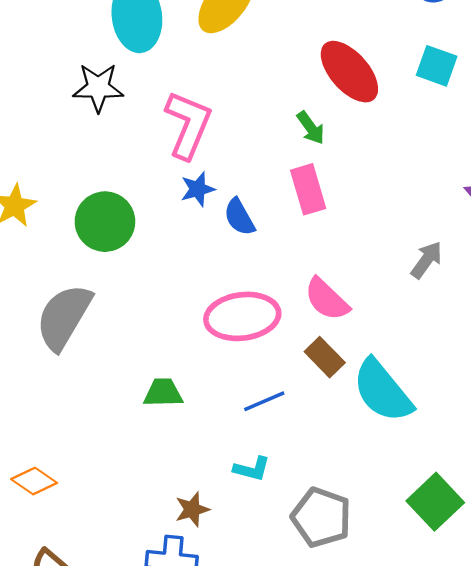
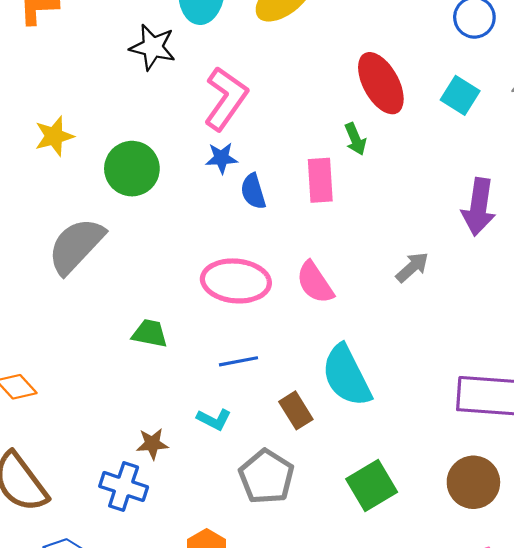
green arrow: (311, 128) -> (355, 139), moved
brown rectangle: (325, 357) -> (296, 410), moved

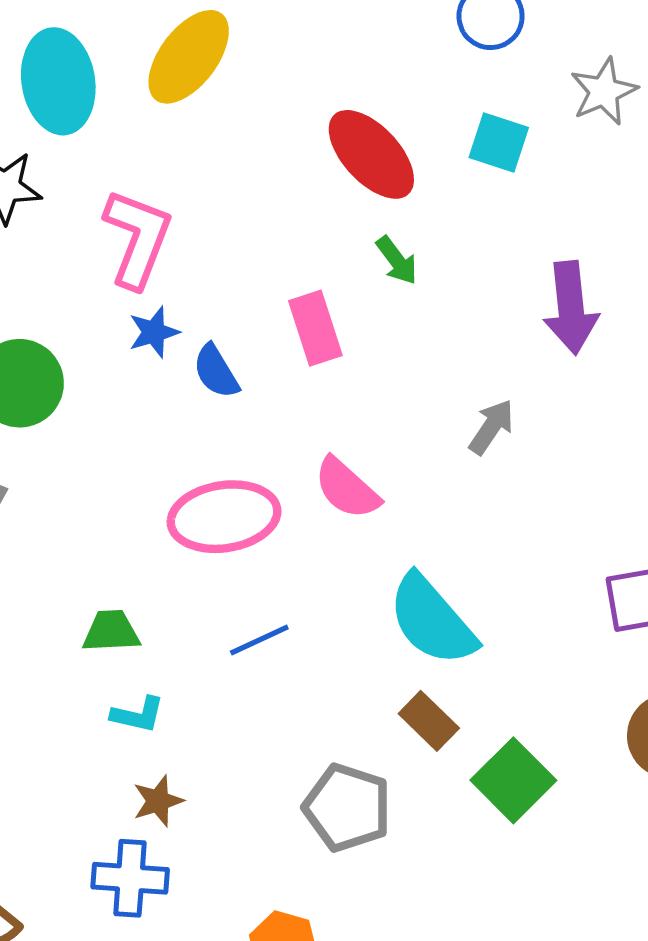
green arrow: (355, 139) -> (397, 260), moved
brown rectangle: (296, 410) -> (429, 721), moved
cyan L-shape: (214, 419) -> (138, 715), moved

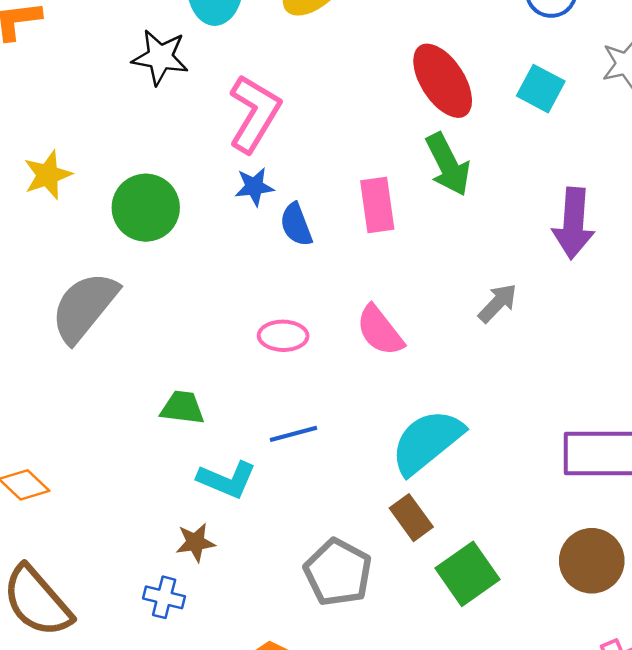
green arrow: (397, 260) -> (448, 164), size x1.6
pink ellipse: (224, 517) -> (283, 336), size x0.6
cyan semicircle: (432, 620) -> (427, 442), turned 82
cyan L-shape: (138, 715) -> (227, 480), moved, size x1.4
blue cross: (130, 878) -> (164, 597), size x0.7

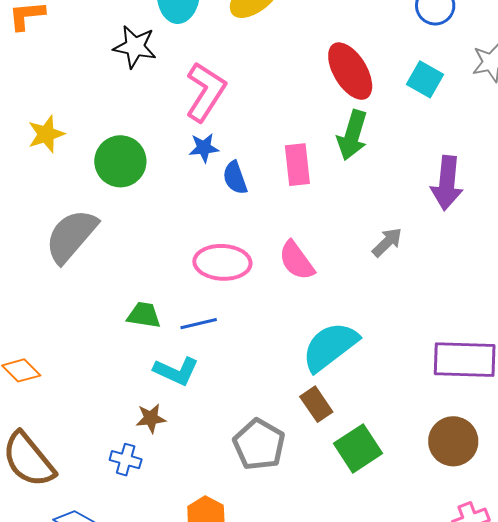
green arrow: (448, 164) -> (352, 135), turned 42
pink ellipse: (283, 336) -> (222, 262), size x1.5
blue line: (294, 434) -> (199, 324), moved

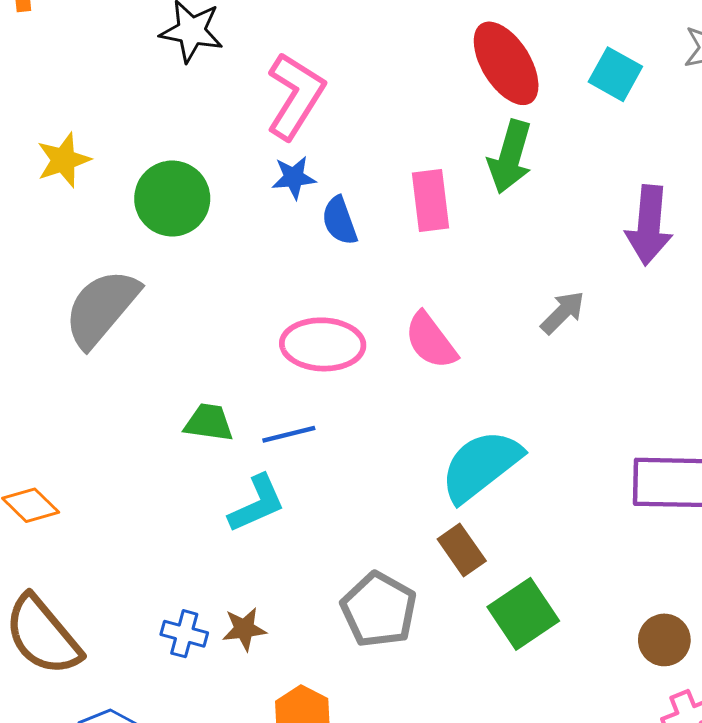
cyan L-shape: (176, 371) -> (257, 504), turned -48
brown star: (151, 418) -> (244, 629), moved
brown circle: (453, 441) -> (664, 640), moved, size x0.7

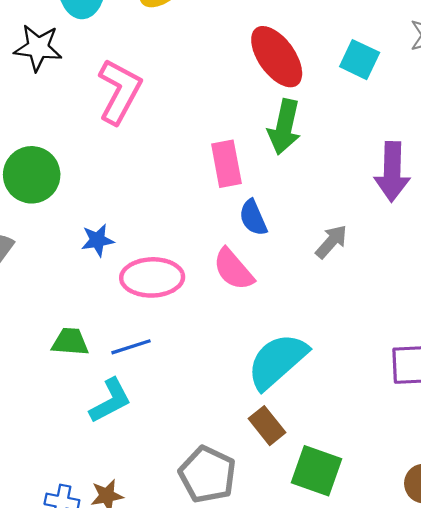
blue star: (294, 178) -> (97, 240), moved
blue semicircle: (340, 221) -> (253, 218), moved
green square: (523, 614) -> (316, 471), turned -33

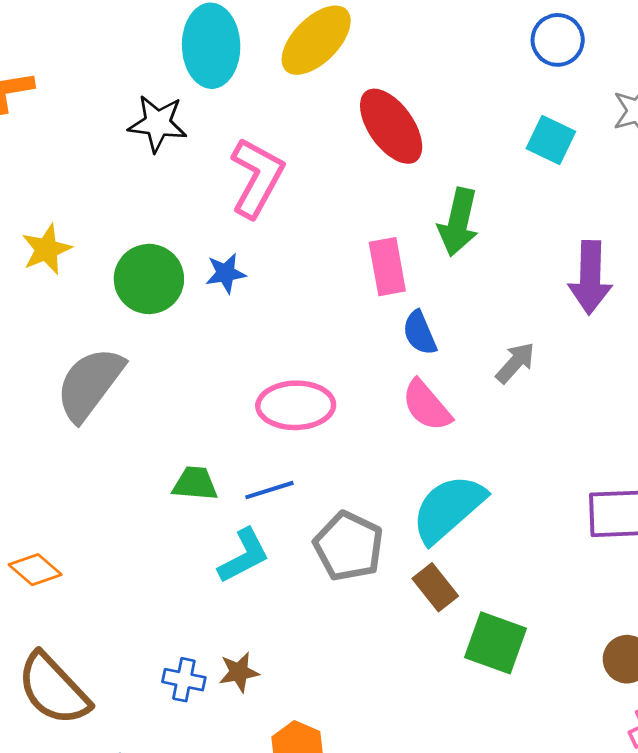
red ellipse: (277, 57) -> (391, 126), moved
blue star: (97, 240) -> (226, 273), moved
pink semicircle: (233, 269) -> (427, 405), moved
gray pentagon: (207, 475) -> (349, 546), moved

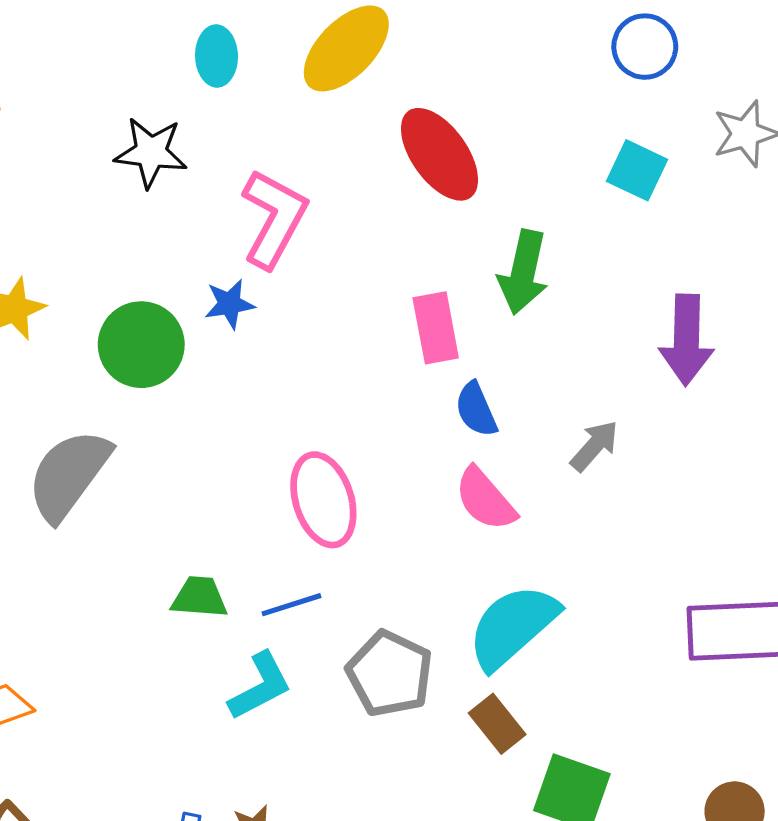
cyan ellipse: (211, 46) -> (217, 56), size x0.6
blue star: (226, 273) -> (229, 304), moved
pink ellipse: (296, 405) -> (323, 500), turned 74

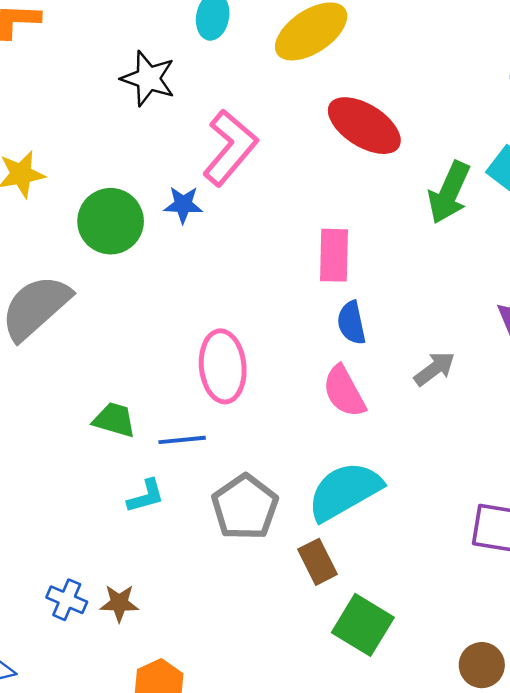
red ellipse: (439, 154) -> (364, 126), turned -34
green arrow: (523, 272) -> (449, 193), moved
cyan L-shape: (260, 686) -> (146, 496), size x0.7

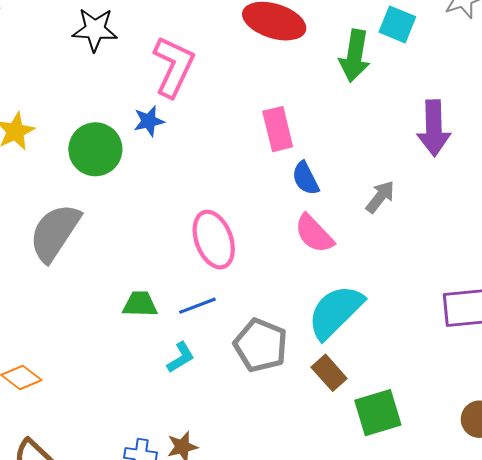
green square: (363, 625) -> (378, 413), turned -33

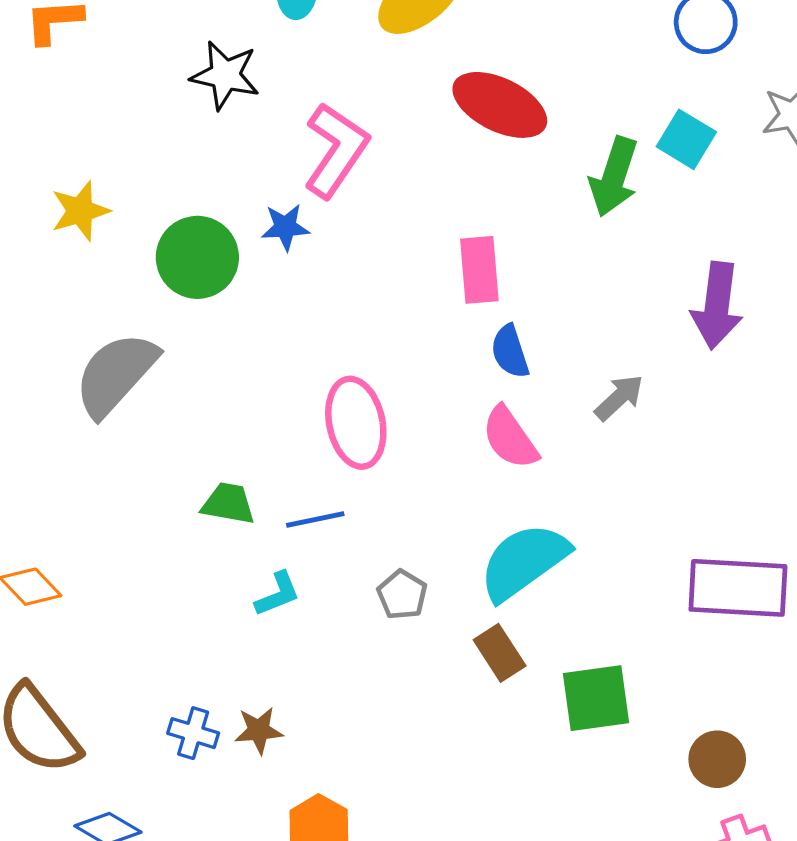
gray pentagon: (261, 345) -> (402, 595), size x0.6
green square: (378, 413) -> (596, 698), moved

